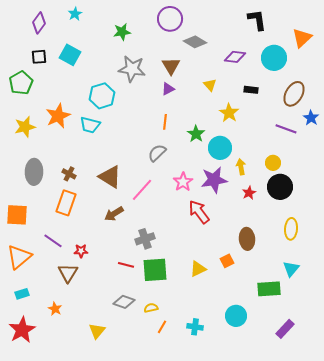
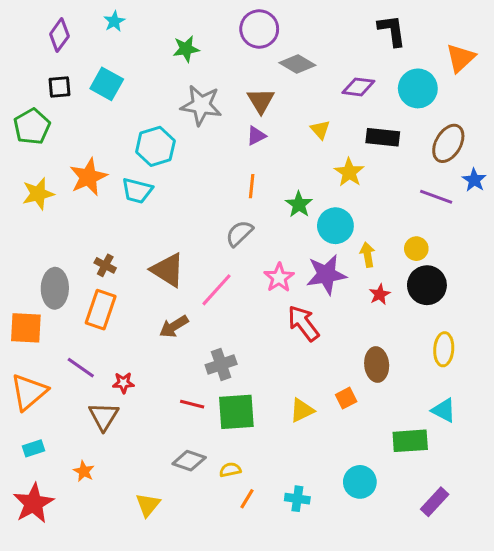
black rectangle: (251, 90) -> (383, 137), size x1.5
gray ellipse: (34, 172) -> (55, 288), moved
cyan triangle: (291, 269) -> (444, 410), turned -42

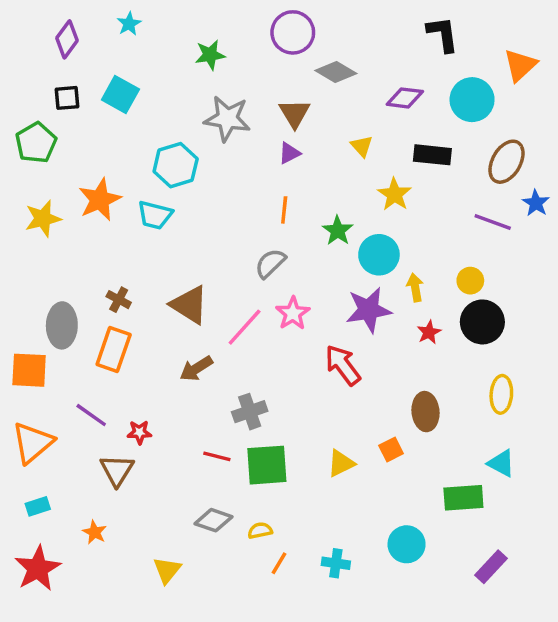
pink star: (279, 278) -> (293, 313), moved

